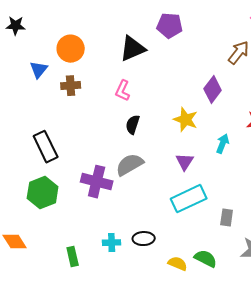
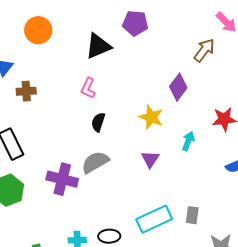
orange circle: (71, 49) -> (38, 30), moved
brown cross: (71, 86) -> (26, 91), moved
cyan rectangle: (189, 199) -> (154, 219), moved

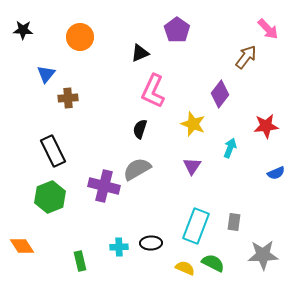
purple pentagon: (135, 23) -> (177, 30), turned 30
black triangle: (98, 46) -> (140, 53), size x0.7
pink L-shape: (88, 88) -> (153, 91), moved, size x1.6
cyan rectangle: (154, 219) -> (196, 226), turned -44

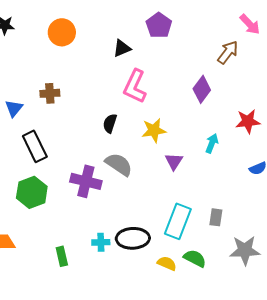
blue triangle: (46, 74) -> (14, 108), moved
yellow star: (193, 124) -> (154, 130), moved, turned -30
black semicircle: (140, 129) -> (110, 123), moved
gray semicircle: (137, 169) -> (119, 164), turned 64
black ellipse: (151, 243) -> (133, 238), size x1.5

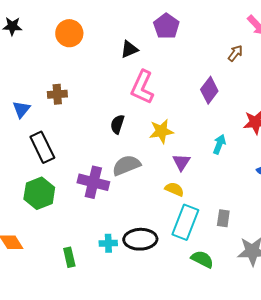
brown arrow: (228, 52) -> (235, 53), size x0.7
gray semicircle: (119, 164) -> (126, 165), turned -56
yellow semicircle: (167, 263) -> (174, 189), moved

